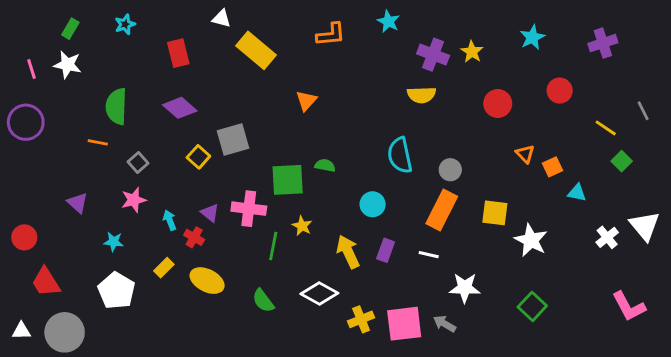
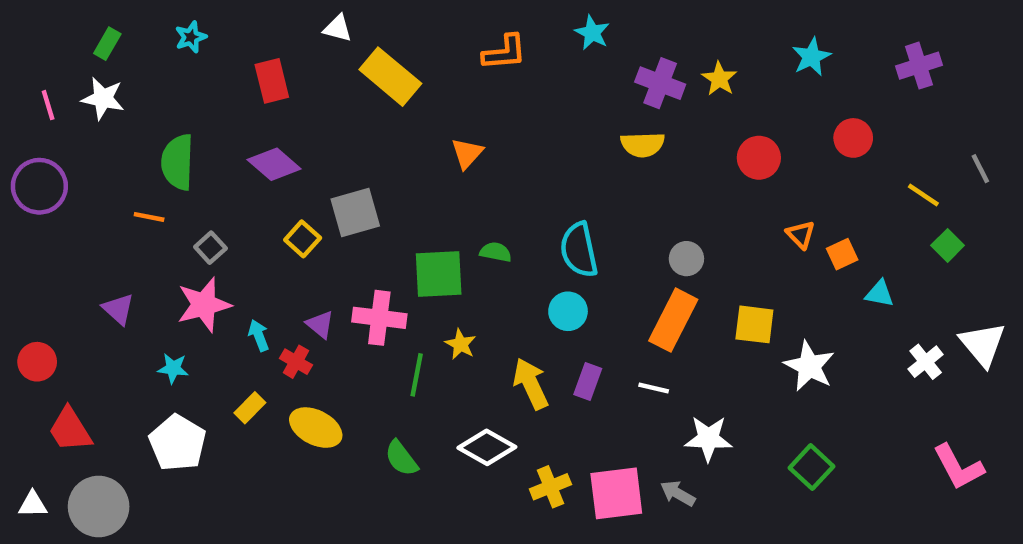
cyan semicircle: (400, 155) -> (579, 250), moved
pink star: (134, 200) -> (204, 305), size x1.4

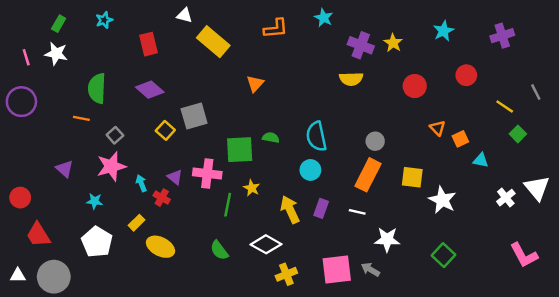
yellow ellipse: (316, 428) -> (160, 247), moved
yellow cross: (550, 487) -> (286, 274), moved

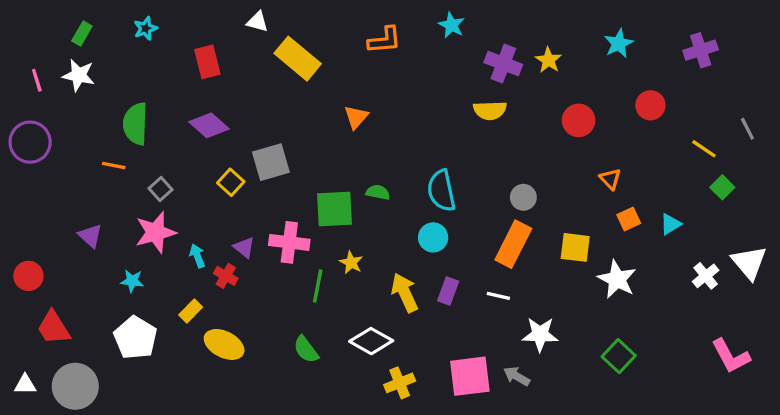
orange square: (460, 139) -> (629, 219), moved
cyan triangle: (481, 160) -> (671, 224), turned -42

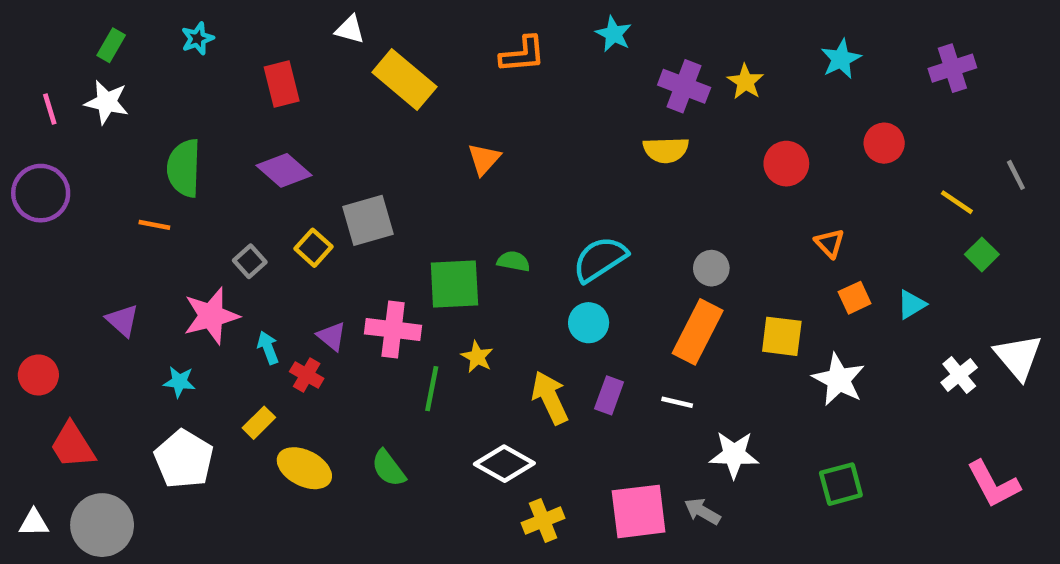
gray square: (161, 189) -> (250, 261), moved
cyan semicircle: (441, 191) -> (600, 259), turned 69
green semicircle: (306, 349) -> (388, 468), moved
green square: (619, 356) -> (841, 484), turned 32

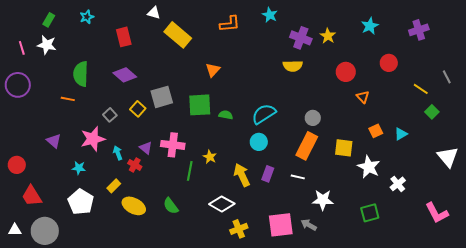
orange triangle: (830, 243) -> (363, 97), moved
green square: (454, 284) -> (200, 105), moved
white cross: (959, 375) -> (398, 184), moved

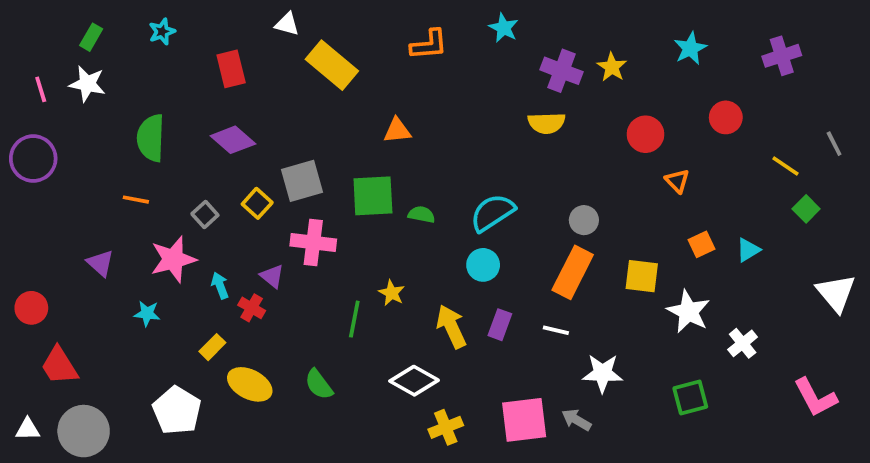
orange triangle: (213, 70) -> (397, 131), turned 42
orange line: (68, 99) -> (136, 200), moved
pink cross: (173, 145) -> (313, 243), moved
white pentagon: (81, 202) -> (177, 411), moved

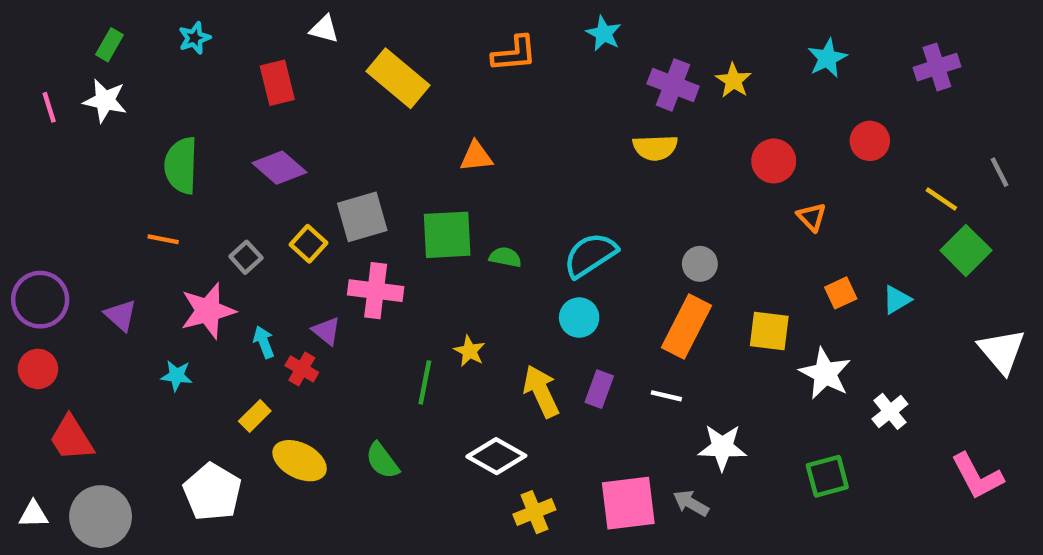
white triangle: (287, 24) -> (324, 29), moved
purple circle: (33, 159) -> (40, 300), moved
green square: (806, 209) -> (966, 250), size x1.5

